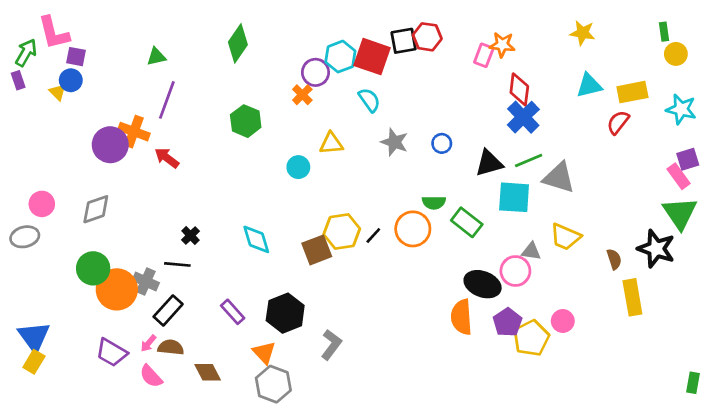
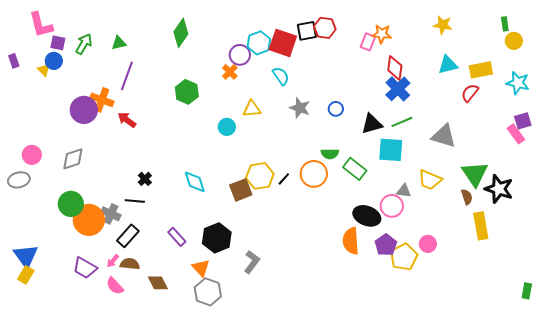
green arrow: (26, 53) -> (84, 44), moved
gray triangle: (559, 178) -> (444, 136), moved
green triangle: (680, 213) -> (475, 174), moved

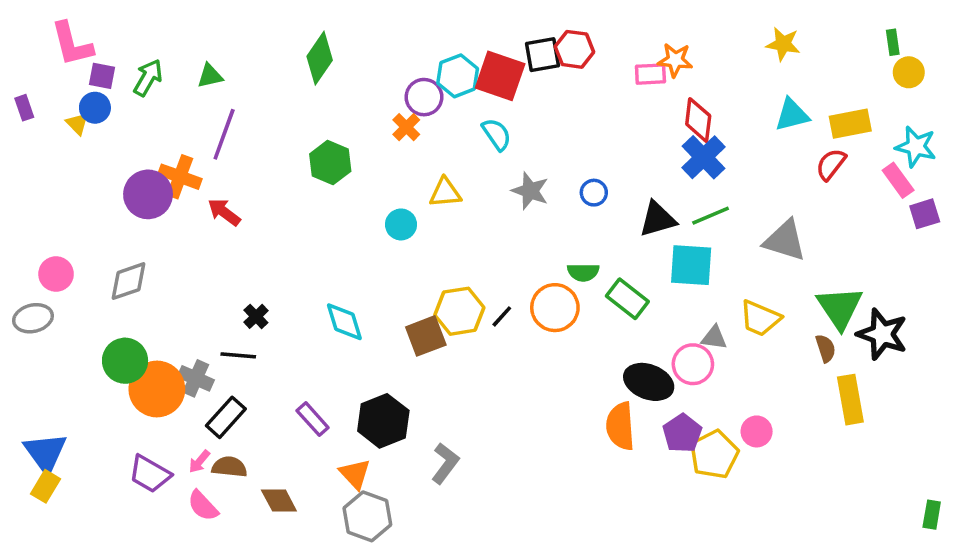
pink rectangle: (368, 42) -> (650, 74), turned 66
pink rectangle: (516, 134) -> (898, 180), moved

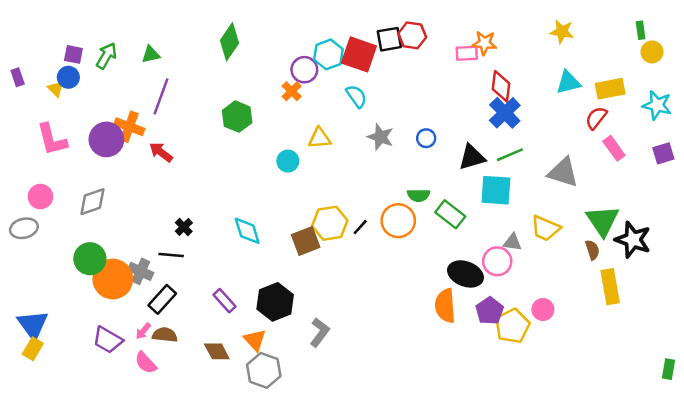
pink L-shape: (72, 44) -> (52, 139), moved
pink rectangle: (898, 180) -> (614, 148), moved
brown diamond: (279, 500) -> (217, 351), moved

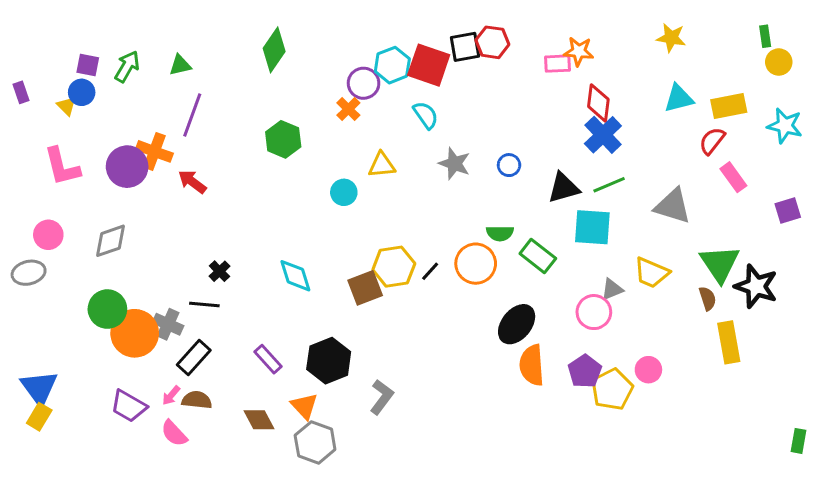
purple square: (663, 153) -> (788, 211), moved
gray triangle: (512, 242) -> (612, 289), turned -30
black ellipse: (465, 274) -> (517, 324), moved, turned -72

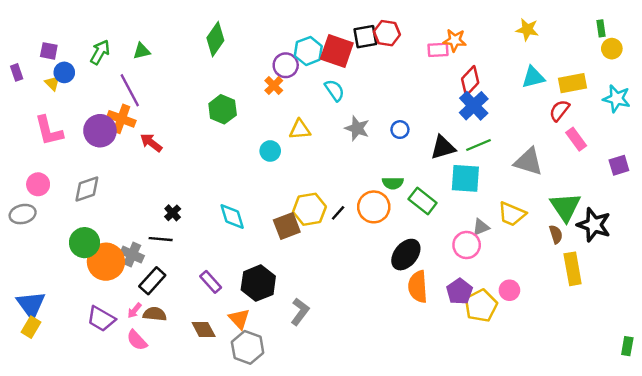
purple square: (88, 65) -> (49, 51), moved
red diamond: (598, 103) -> (470, 81), turned 36
purple line: (192, 115) -> (130, 90), moved, turned -48

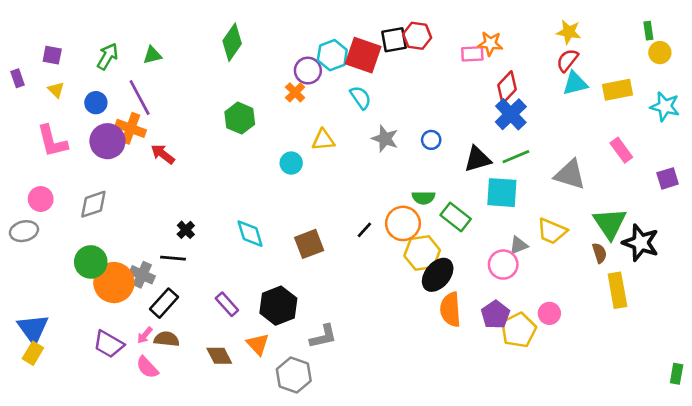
blue circle: (64, 72) -> (96, 103), moved
red semicircle: (559, 110) -> (567, 60), moved
yellow hexagon: (309, 209) -> (422, 253), moved
gray L-shape: (300, 312) -> (323, 336), turned 40
gray hexagon: (248, 347) -> (294, 375), moved

